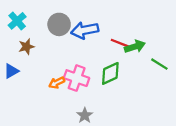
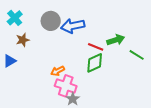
red line: (120, 43) -> (96, 47), moved
pink cross: (77, 78) -> (66, 86), moved
orange arrow: (57, 83) -> (58, 71), moved

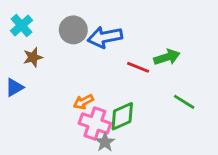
green line: (137, 55) -> (184, 102), moved
green diamond: (95, 63) -> (122, 116), moved

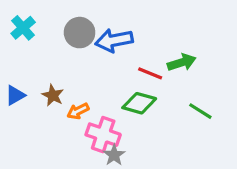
brown star: (33, 57) -> (53, 95), moved, turned -30
orange arrow: (83, 102) -> (78, 111), moved
green diamond: (122, 116) -> (139, 103), moved, turned 40

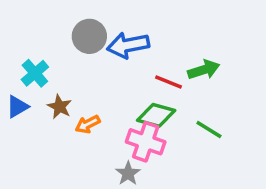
cyan cross: (23, 28) -> (35, 73), moved
green line: (200, 111) -> (209, 129), moved
pink cross: (103, 135) -> (146, 142), moved

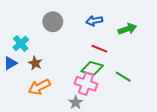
blue arrow: (128, 45) -> (94, 21), moved, size x0.7
green arrow: (204, 70) -> (127, 29), moved
orange arrow: (88, 124) -> (39, 87), moved, size x1.5

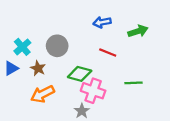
gray circle: (53, 22) -> (57, 46), moved
green diamond: (92, 68) -> (80, 74), moved
green line: (123, 77) -> (133, 83), turned -35

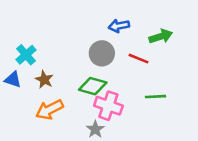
gray circle: (57, 46) -> (102, 53), moved
red line: (108, 53) -> (139, 59), moved
blue triangle: (11, 68) -> (13, 80), turned 48

